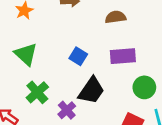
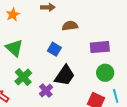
brown semicircle: (116, 17) -> (70, 26), moved
purple rectangle: (123, 56) -> (100, 47), moved

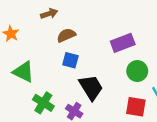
brown semicircle: (70, 26) -> (66, 35), moved
black trapezoid: (65, 75) -> (91, 87), turned -50

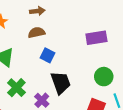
brown semicircle: (66, 35) -> (37, 32), moved
purple rectangle: (123, 43) -> (96, 38), moved

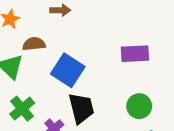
brown semicircle: (37, 32) -> (34, 44), moved
blue square: (48, 55) -> (68, 70), size x1.6

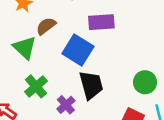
brown semicircle: (34, 44) -> (46, 26), turned -30
purple rectangle: (135, 54) -> (101, 22), moved

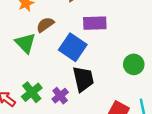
green circle: (145, 82) -> (134, 64), moved
green cross: (36, 86) -> (32, 92), moved

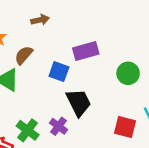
purple rectangle: (95, 23) -> (86, 51), moved
blue square: (73, 47) -> (59, 72), size x0.7

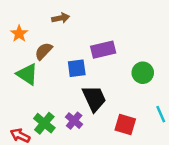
blue square: (59, 72) -> (77, 68), turned -30
red square: (125, 127) -> (125, 124), moved

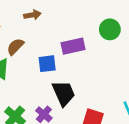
green circle: (143, 73) -> (110, 29), moved

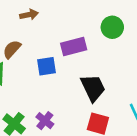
black trapezoid: (64, 93) -> (93, 88), moved

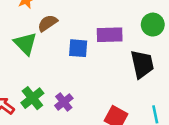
black trapezoid: (93, 88) -> (142, 64), moved

